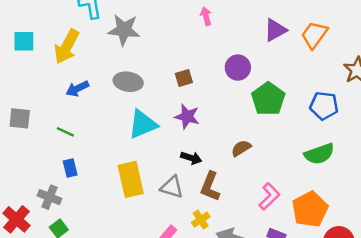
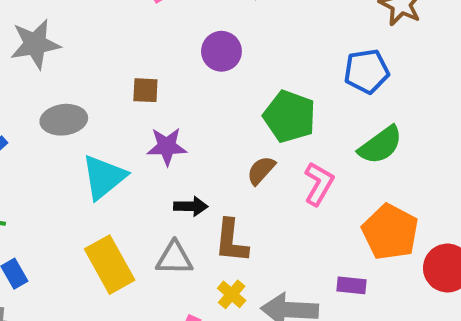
brown square: (184, 78) -> (145, 90), turned 36
green pentagon: (268, 99) -> (289, 116), moved
pink L-shape: (269, 196) -> (319, 184), moved

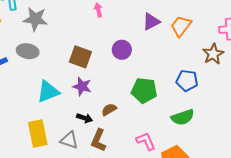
brown square: (145, 90) -> (80, 57), size x1.6
green pentagon: (289, 116) -> (144, 90), turned -30
gray ellipse: (64, 120) -> (28, 51), moved
brown semicircle: (261, 170) -> (109, 110), moved
pink L-shape: (319, 184) -> (146, 141), moved, turned -70

